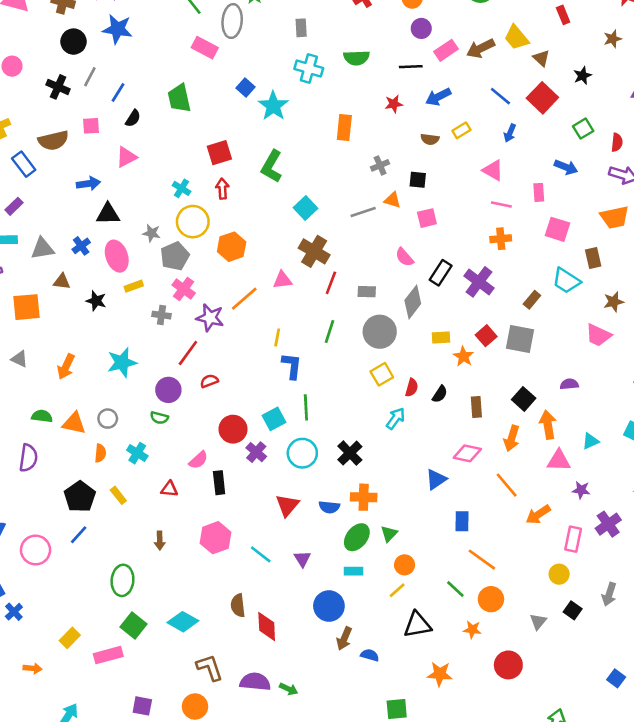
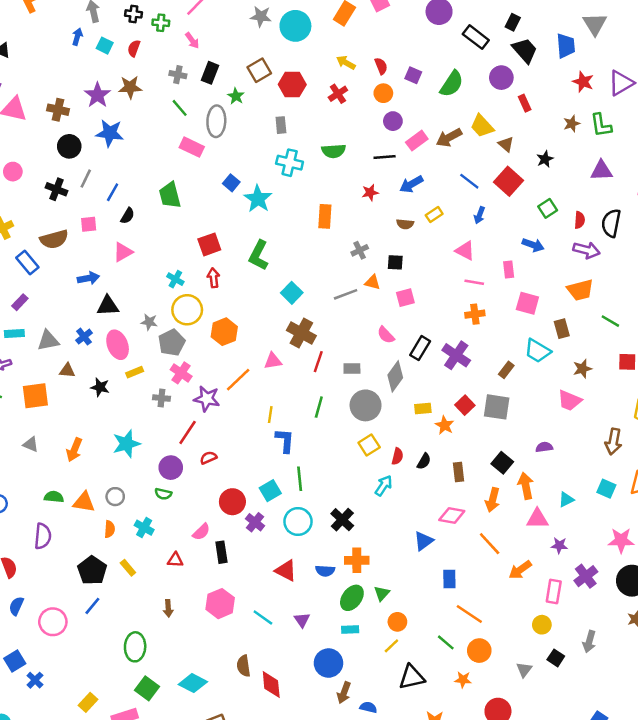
red triangle: (287, 505) -> (286, 571), turned -40

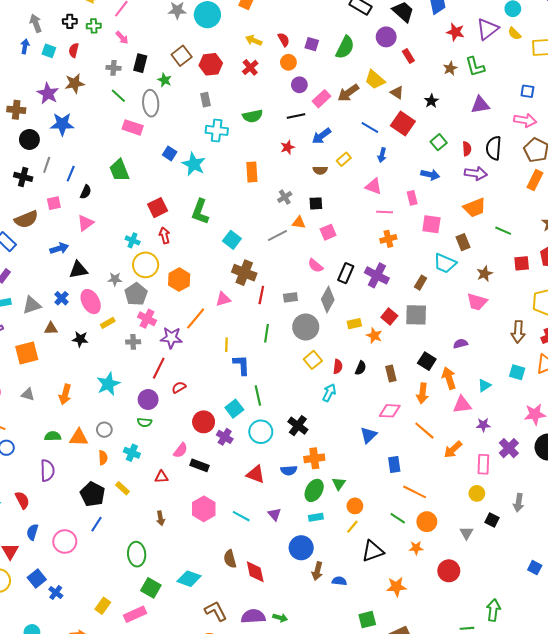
black rectangle: (221, 552) -> (200, 465), turned -54

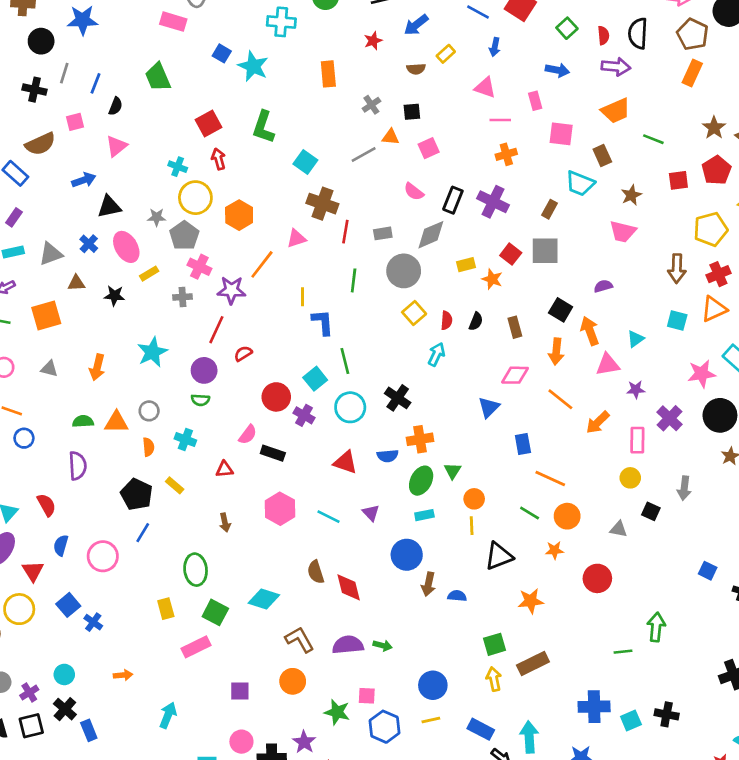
gray diamond: (328, 299) -> (431, 235), turned 40
yellow line: (352, 527) -> (472, 526), turned -40
gray triangle: (466, 533) -> (619, 529), turned -48
yellow rectangle: (103, 606) -> (166, 609), moved, turned -49

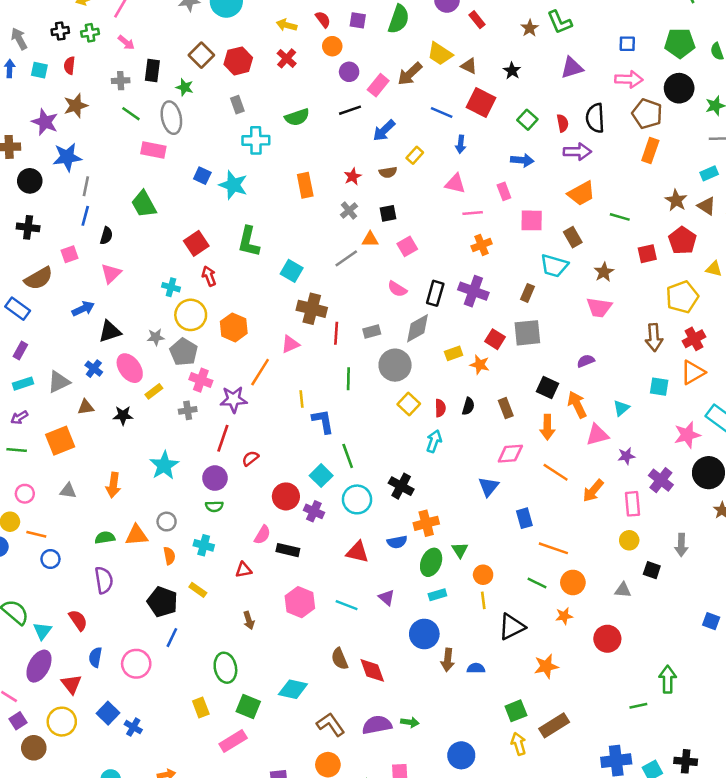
red star: (373, 41) -> (353, 177), moved
gray line: (64, 73) -> (86, 186), moved

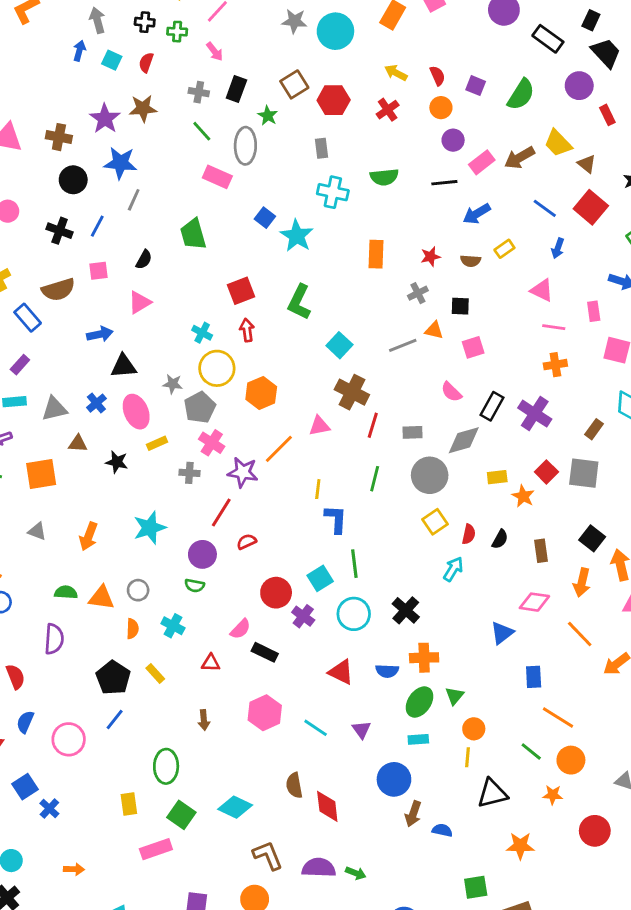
blue line: (85, 216) -> (97, 226), moved

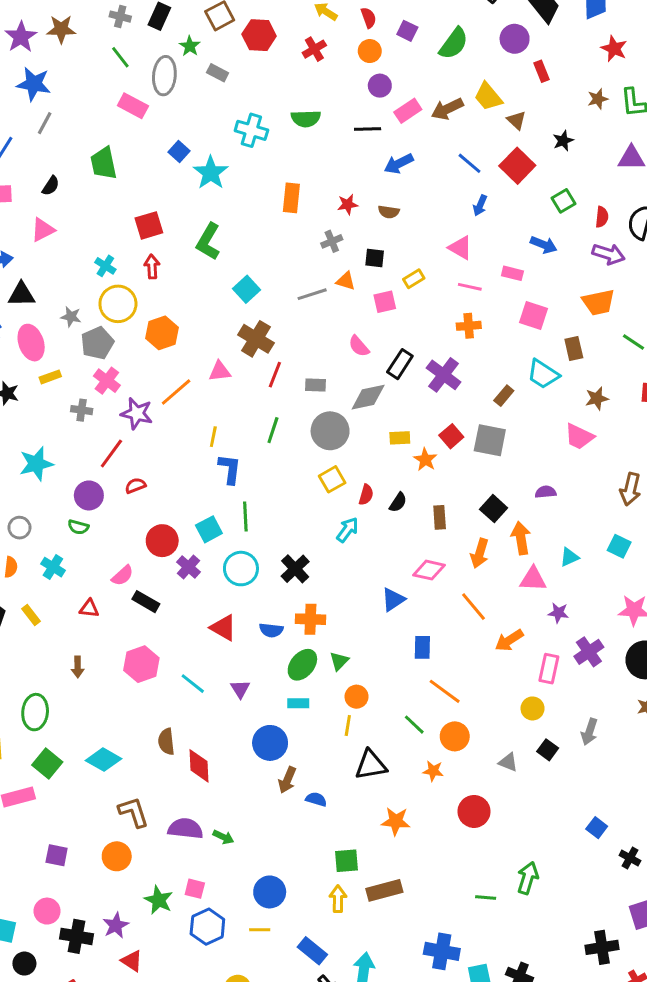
gray rectangle: (322, 148) -> (218, 73), moved, turned -60
yellow rectangle: (504, 249) -> (414, 279), moved
pink rectangle: (594, 311) -> (512, 273), turned -72

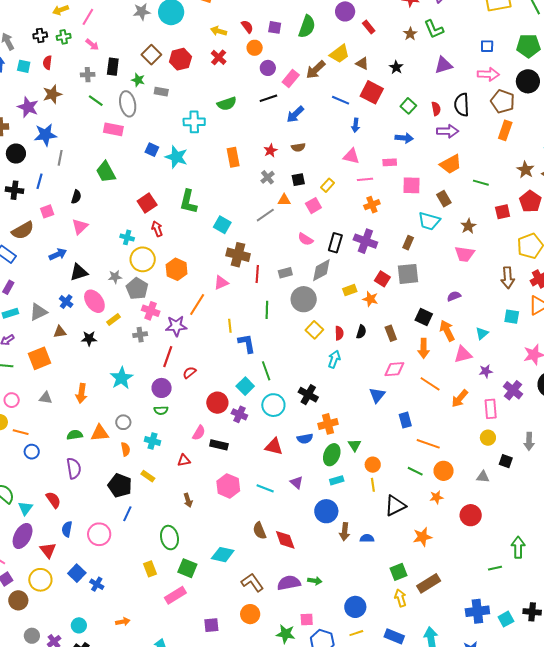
yellow trapezoid: (488, 97) -> (339, 54), turned -70

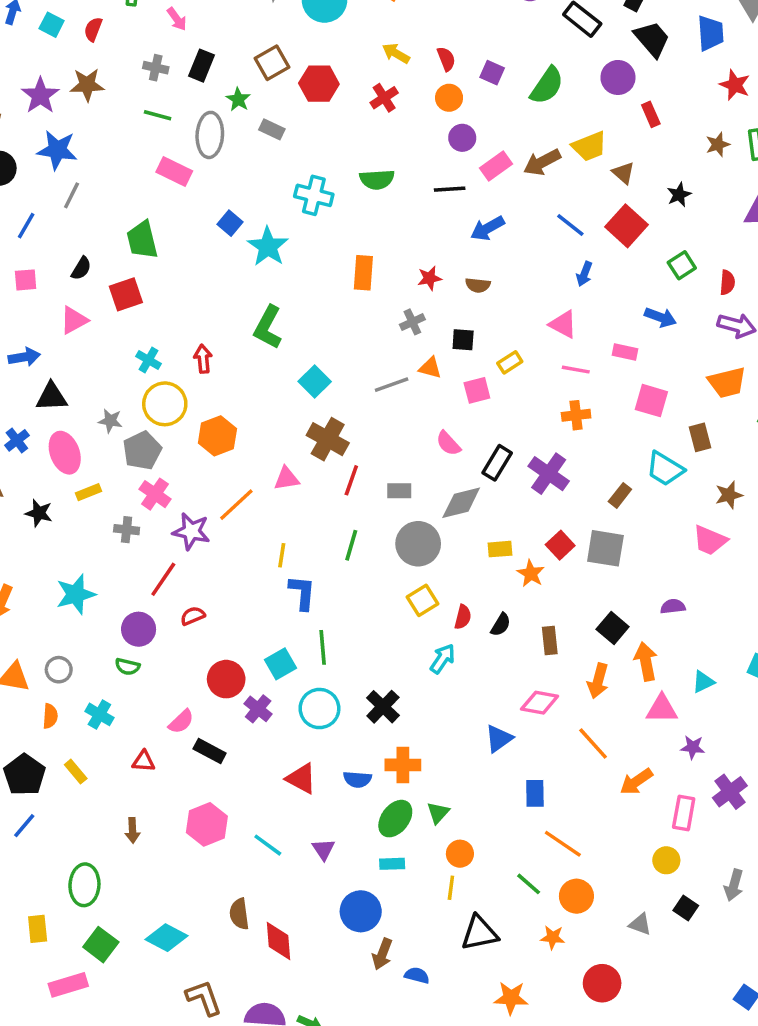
green line: (96, 101) -> (158, 115), turned -35
red square: (147, 203) -> (126, 294), moved

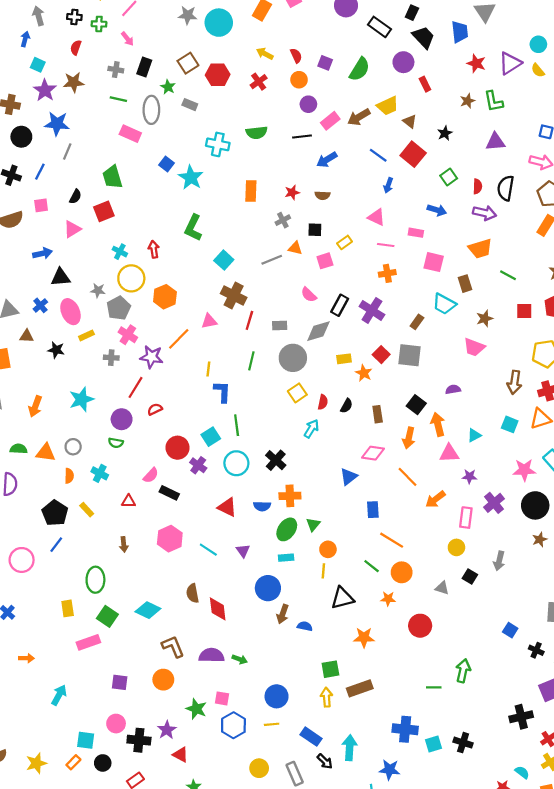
cyan square: (52, 25) -> (38, 65), moved

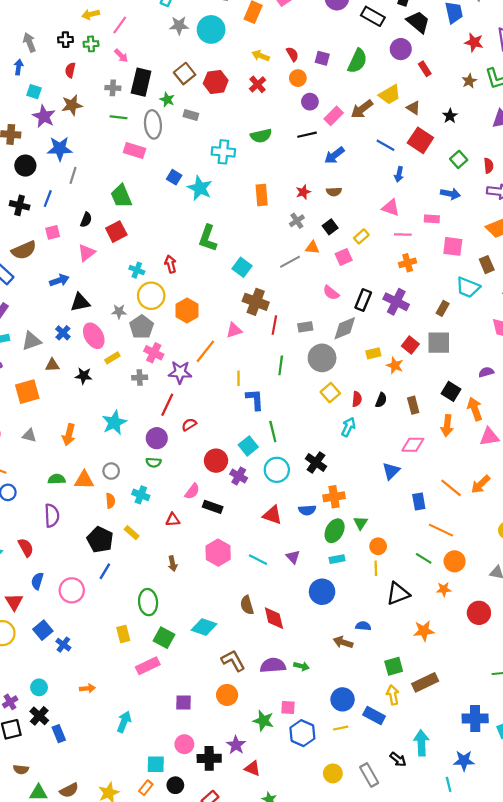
black rectangle: (144, 67) -> (141, 82), size x1.4
black square: (315, 230) -> (330, 227), turned -32
orange line: (407, 477) -> (451, 488), moved
brown arrow: (283, 614) -> (343, 642), moved, turned 96
blue rectangle: (311, 737) -> (374, 715), moved

